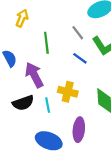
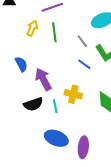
green line: (46, 43) -> (54, 32), moved
purple ellipse: (79, 130) -> (83, 147), moved

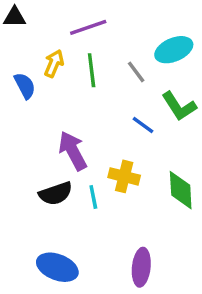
gray line: (82, 41) -> (136, 72), moved
blue semicircle: (21, 64) -> (25, 86), moved
blue ellipse: (56, 138) -> (57, 267), moved

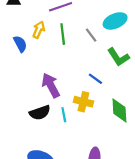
blue line: (143, 125) -> (95, 79), moved

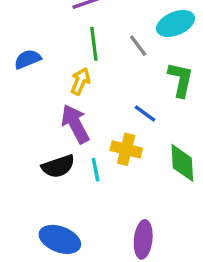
yellow arrow: (39, 30) -> (80, 81), moved
blue semicircle: (20, 44) -> (28, 59), turned -84
green L-shape: (118, 57) -> (181, 80), turned -135

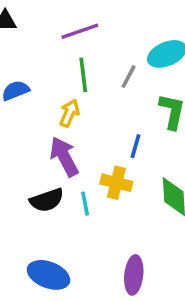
gray line: (138, 46) -> (129, 77), turned 65
blue line: (145, 114) -> (136, 146), turned 70

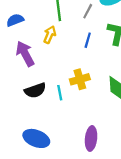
blue line: (136, 146) -> (88, 40), moved
purple arrow: (64, 157) -> (25, 54), moved
yellow cross: (116, 183) -> (80, 79), turned -30

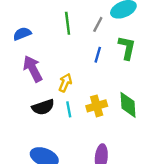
yellow arrow: (50, 35) -> (65, 83), moved
yellow cross: (80, 79) -> (97, 106), moved

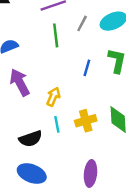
gray line: (98, 24) -> (82, 23), moved
black semicircle: (43, 107) -> (30, 139), moved

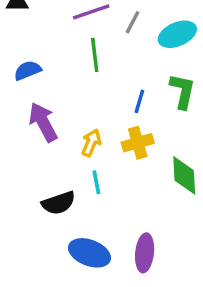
gray line: (82, 23) -> (133, 22), moved
yellow cross: (86, 121) -> (138, 143), moved
blue ellipse: (32, 173) -> (89, 253), moved

